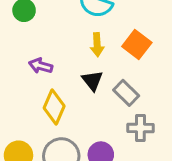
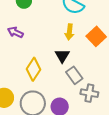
purple arrow: (41, 66) -> (15, 32), moved
gray rectangle: (126, 93) -> (74, 75), moved

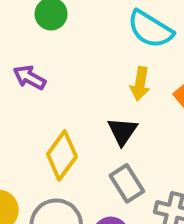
gray rectangle: (74, 75) -> (127, 183), moved

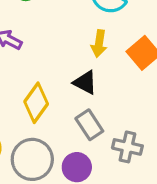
black triangle: (122, 131) -> (85, 82), turned -36

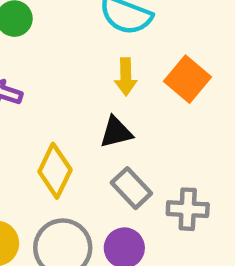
black triangle: (85, 82) -> (116, 132), turned -32

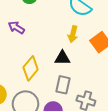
gray rectangle: (131, 188) -> (63, 85), turned 42

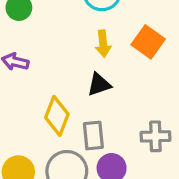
gray rectangle: (63, 85) -> (93, 136), moved

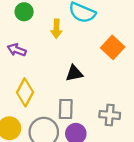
yellow arrow: (103, 44) -> (56, 29), moved
yellow diamond: (57, 116) -> (25, 92), moved

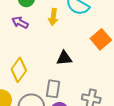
purple arrow: (17, 50) -> (20, 22), moved

